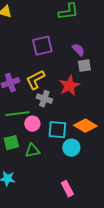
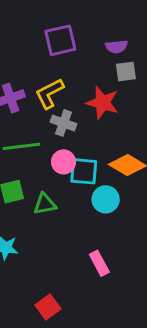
purple semicircle: (78, 50) -> (117, 47), turned 128
red star: (69, 86) -> (102, 103), turned -30
pink circle: (32, 124) -> (63, 162), moved

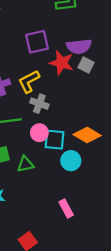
purple semicircle: (117, 47) -> (79, 46), size x1.5
gray square: (126, 72) -> (86, 65), turned 35
red star: (102, 103) -> (61, 63), moved

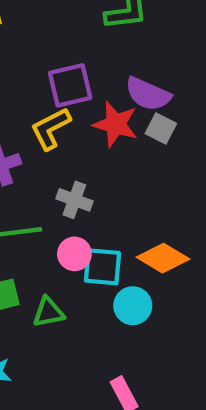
purple semicircle: (79, 46) -> (148, 94), turned 30
yellow L-shape: (29, 81) -> (51, 129), moved

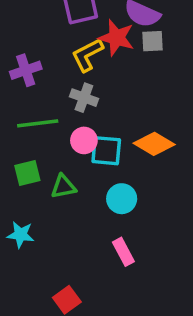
yellow L-shape: (51, 129) -> (87, 55), moved
gray square: (161, 129) -> (152, 41), turned -30
cyan circle: (133, 306) -> (122, 199), moved

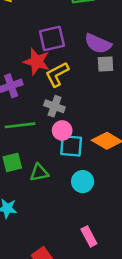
red star: (116, 38) -> (37, 62), moved
pink circle: (84, 140) -> (62, 130), moved
pink rectangle: (123, 252) -> (89, 236), moved

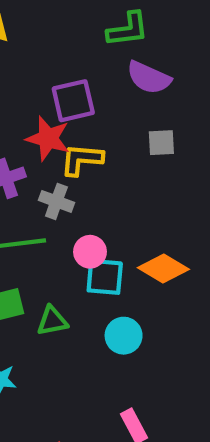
purple semicircle: (98, 44) -> (149, 78), moved
yellow L-shape: (57, 74) -> (82, 159), turned 32
gray cross: (54, 106) -> (56, 201), moved

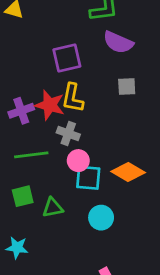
red star: (48, 138) -> (50, 105), moved
yellow L-shape: (82, 159) -> (73, 98), turned -84
gray cross: (56, 201) -> (68, 134), moved

